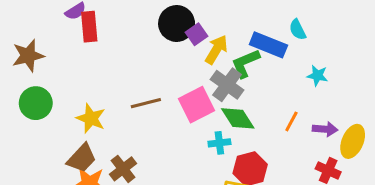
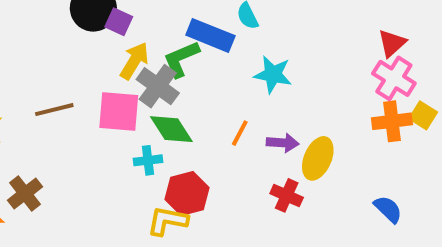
purple square: (196, 34) -> (119, 22), turned -30
yellow arrow: (216, 50) -> (134, 61), moved
cyan star: (317, 76) -> (273, 74), size x1.4
pink square: (196, 105) -> (119, 112), turned 32

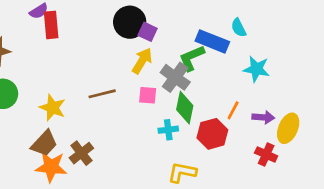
yellow arrow: (134, 61) -> (142, 61), moved
pink square: (119, 112) -> (148, 95), size x0.6
green diamond: (171, 129) -> (185, 108), turned 44
red hexagon: (187, 194) -> (212, 134), moved

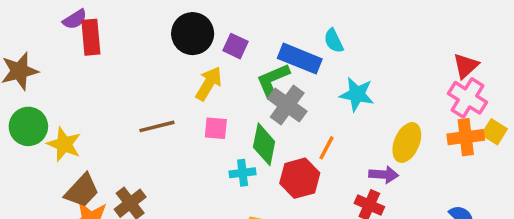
purple square: (148, 32) -> (235, 46), moved
gray cross: (175, 77) -> (287, 105), moved
yellow star: (53, 108) -> (64, 144), moved
purple arrow: (263, 117) -> (384, 175), moved
yellow ellipse: (288, 128) -> (407, 142), moved

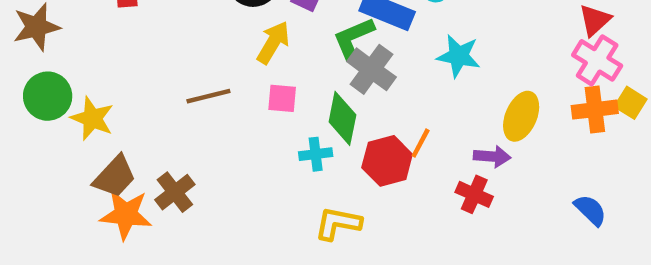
orange line: (326, 148) -> (421, 143), moved

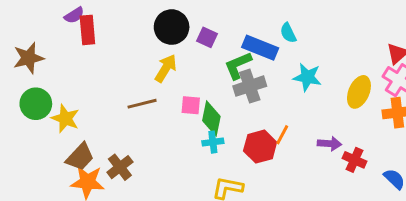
yellow arrow: (273, 43) -> (166, 68), moved
gray cross: (371, 69) -> (250, 86), turned 36
yellow ellipse: (521, 116) -> (359, 92), moved
green diamond: (342, 118) -> (211, 119), moved
red cross: (474, 194) -> (355, 160), moved

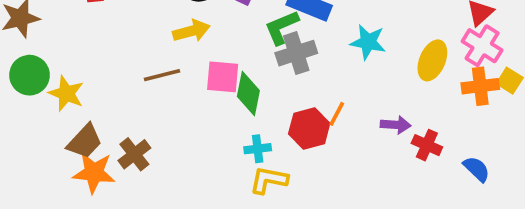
yellow arrow: (166, 68) -> (191, 31), turned 44
pink square: (191, 105) -> (223, 77), size x1.4
cyan cross: (213, 142) -> (258, 149), moved

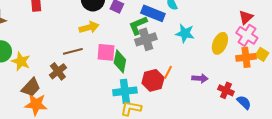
red cross: (427, 145) -> (226, 90), moved
cyan cross: (258, 149) -> (125, 91), size x1.6
brown cross: (134, 154) -> (58, 71), moved

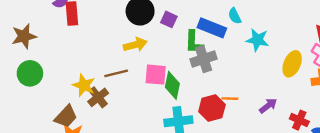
green L-shape: (138, 25) -> (194, 42), turned -65
cyan star: (185, 33) -> (257, 40), moved
yellow star: (21, 61) -> (84, 85), moved
orange line: (168, 72) -> (230, 99), turned 64
purple arrow: (200, 78) -> (268, 106), turned -42

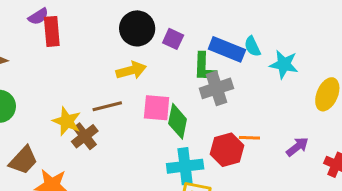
cyan semicircle: (235, 16) -> (252, 46), moved
brown trapezoid: (66, 116) -> (23, 160), moved

